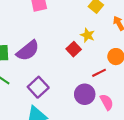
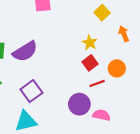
red square: (74, 49) -> (90, 63), moved
pink semicircle: (107, 102) -> (101, 115), turned -56

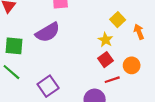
yellow square: (102, 13) -> (118, 20), moved
purple semicircle: (25, 51) -> (48, 32), moved

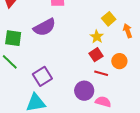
red line: (112, 80) -> (101, 73), turned 32

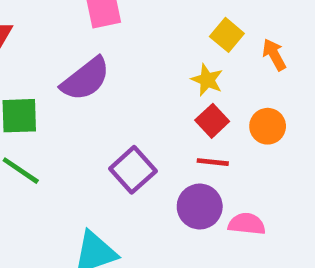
red line: (101, 73) -> (213, 162), moved
purple square: (42, 76) -> (133, 170), moved

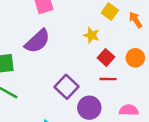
yellow star: (207, 80) -> (91, 35), moved
purple circle: (200, 207) -> (89, 108), moved

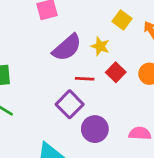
purple semicircle: (37, 41) -> (67, 48), moved
red line: (108, 79) -> (85, 79), moved

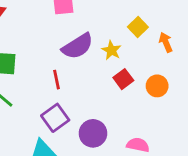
red line: (85, 79) -> (57, 80), moved, turned 66
purple square: (70, 104) -> (55, 118), moved

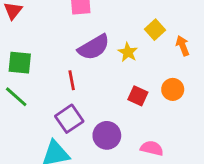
red square: (123, 79) -> (138, 96), moved, turned -30

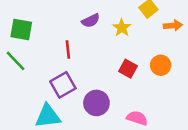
orange arrow: (183, 46) -> (173, 25), turned 102
purple semicircle: (94, 47) -> (91, 21), size x0.6

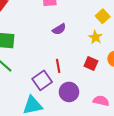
yellow star: (122, 28) -> (95, 37), moved
red line: (68, 50) -> (58, 66), moved

